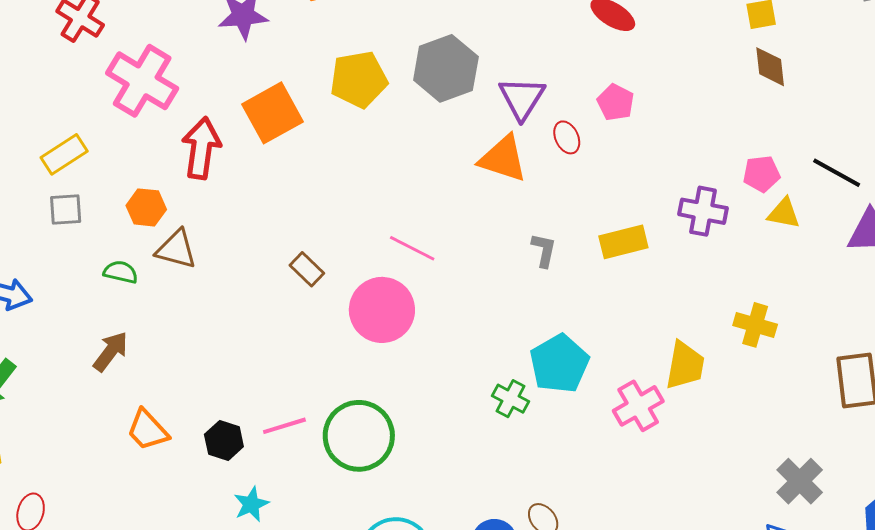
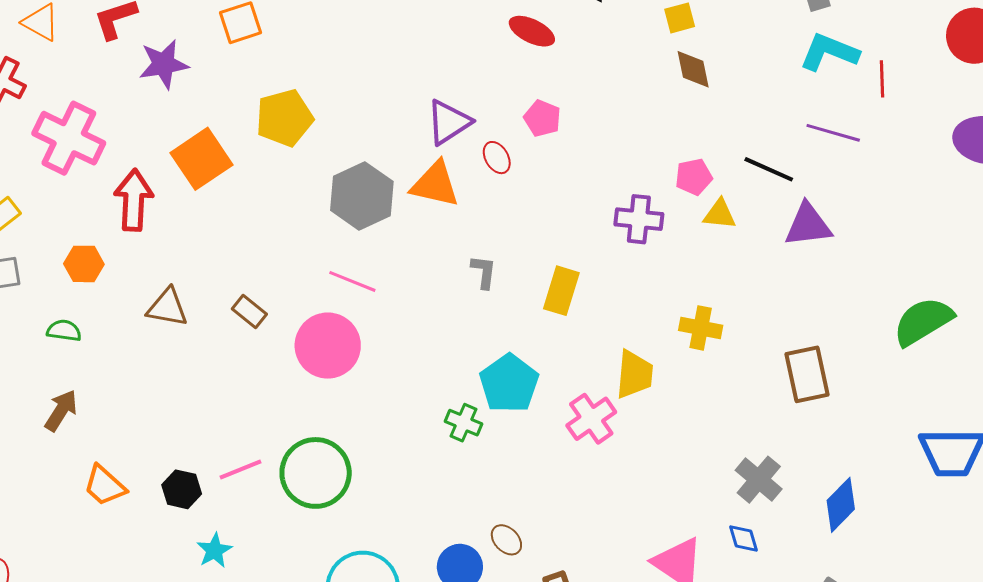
gray hexagon: (446, 68) -> (362, 196), moved
purple triangle: (522, 98) -> (449, 122), turned 30
yellow rectangle: (623, 242) -> (561, 291), moved, turned -54
brown triangle: (176, 249) -> (167, 307), moved

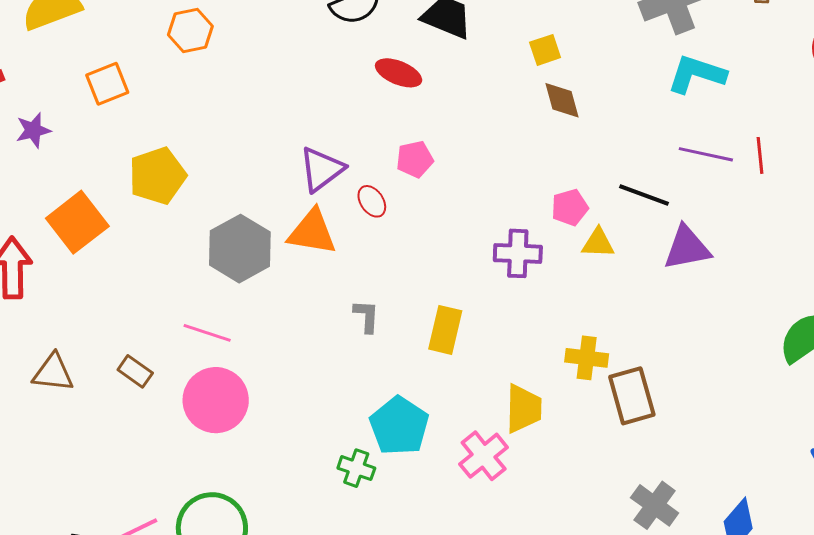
purple star: (164, 64) -> (33, 130), size x0.7
red line: (882, 79) -> (760, 155), moved
pink pentagon: (542, 118) -> (415, 159), turned -30
pink line: (352, 281) -> (207, 333), moved
brown rectangle: (807, 374) -> (632, 396), moved

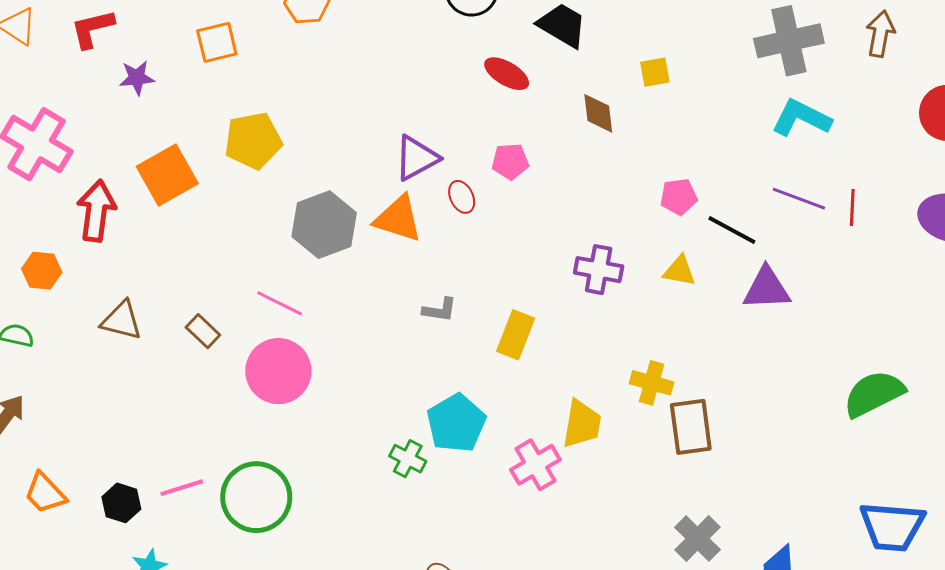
brown diamond: (562, 100) -> (598, 113), moved
pink pentagon: (570, 207) -> (679, 197), moved
gray L-shape: (366, 316) -> (440, 310), turned 87

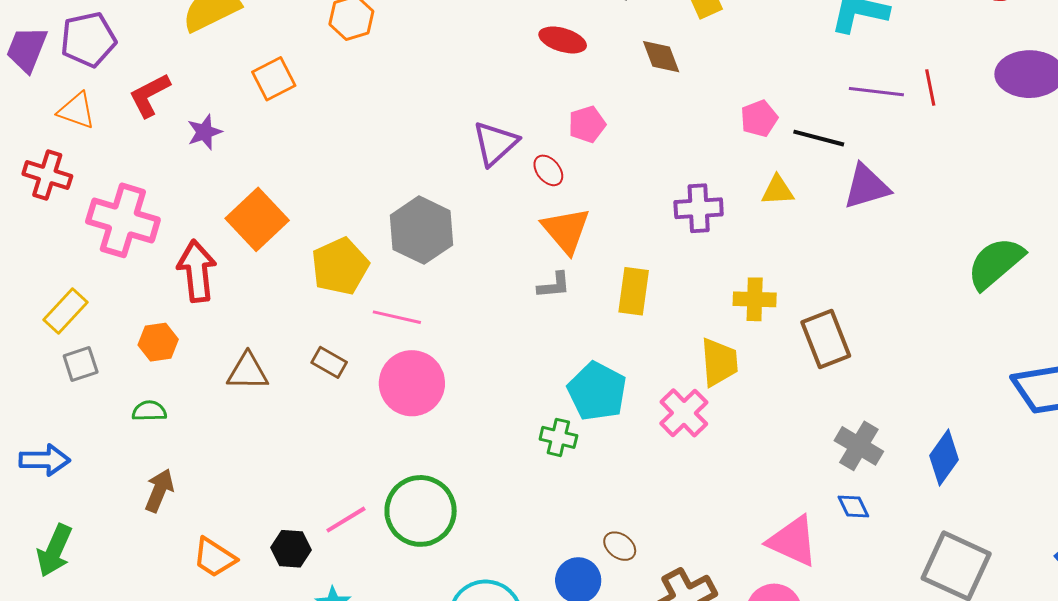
yellow pentagon: (253, 141) -> (340, 266), moved
orange triangle: (398, 219) -> (566, 230), moved, turned 46
yellow cross: (652, 383) -> (755, 299), moved

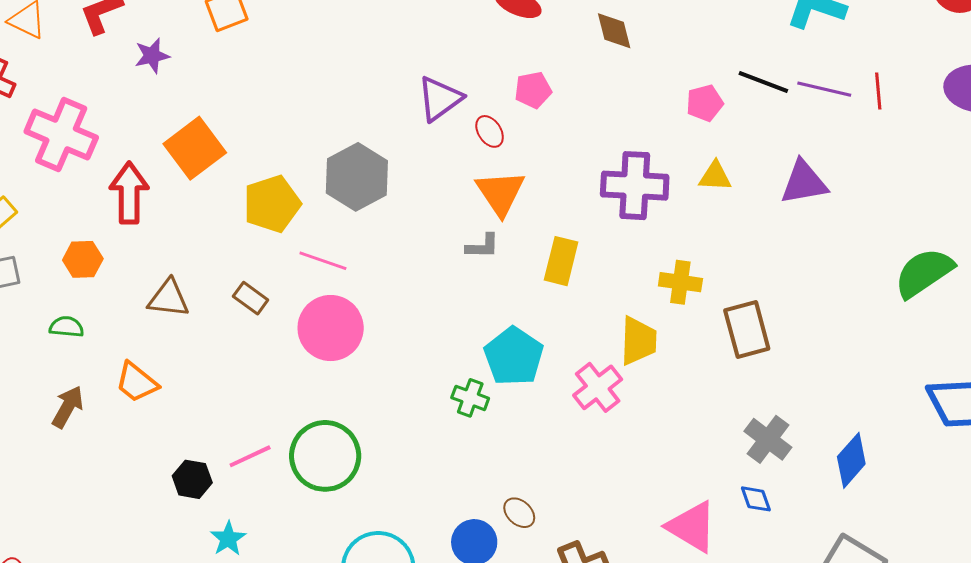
black line: (819, 138) -> (763, 82), moved
purple cross: (699, 208) -> (635, 186), size x1.4
orange trapezoid: (214, 558) -> (137, 382), moved

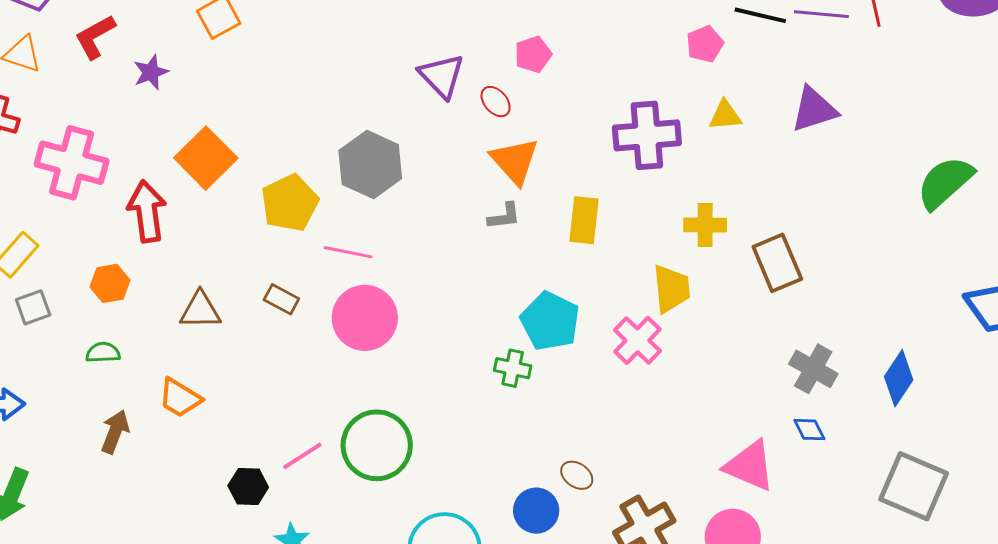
purple triangle: (440, 99) -> (442, 76), turned -30

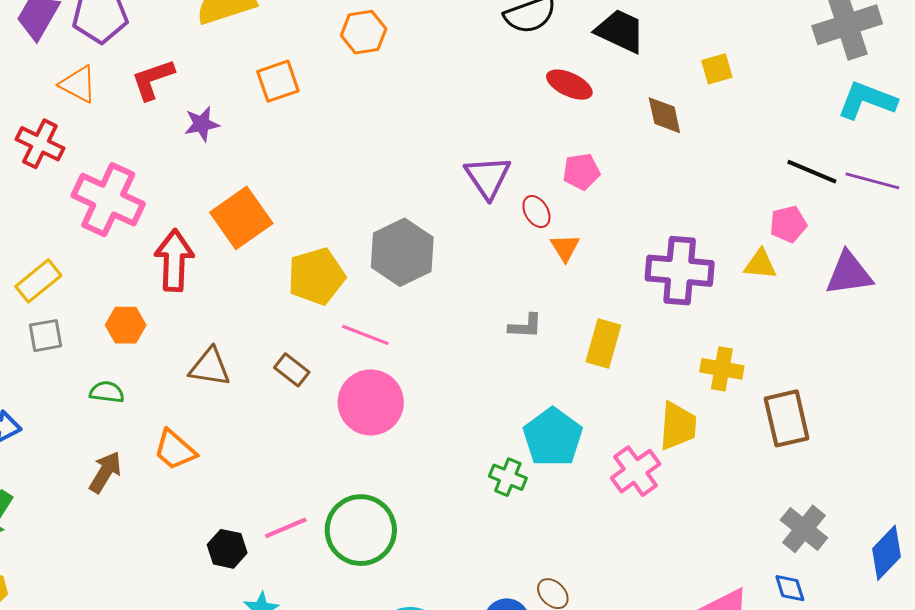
pink pentagon: (705, 44) -> (788, 224), moved
orange triangle: (515, 161) -> (565, 248), moved, size x0.6

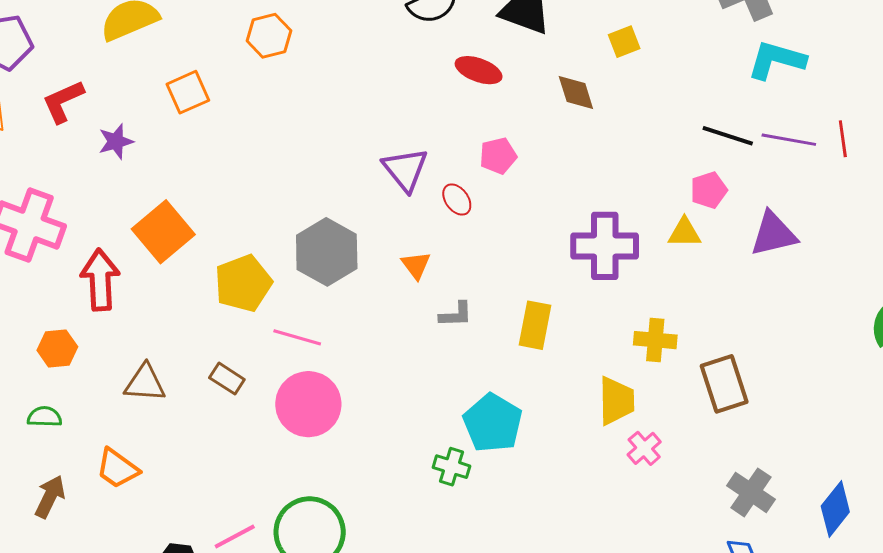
orange triangle: (565, 248) -> (416, 265), moved
pink cross: (636, 471) -> (644, 448), moved, size x0.7

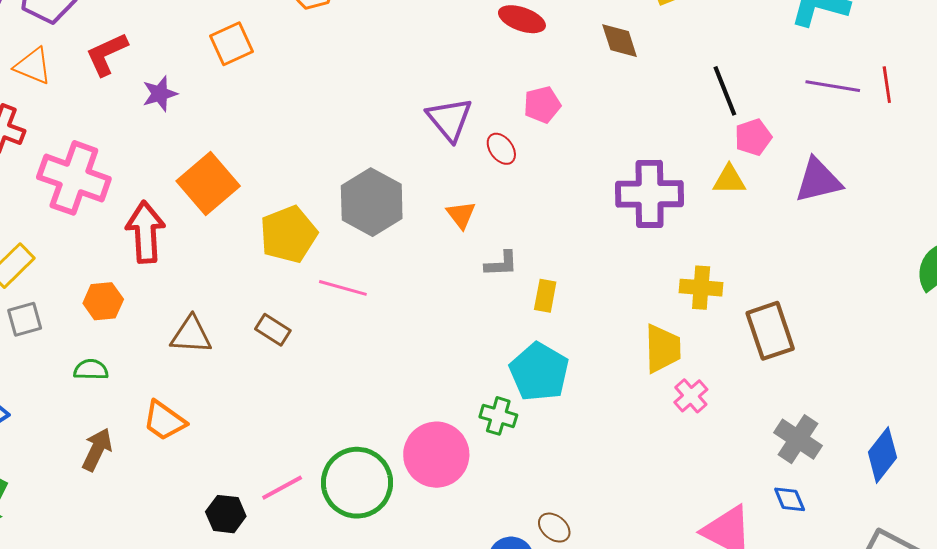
black line: (728, 136) -> (725, 91), moved, turned 51
yellow rectangle: (535, 325) -> (545, 296), moved, size x0.7
pink circle: (308, 404) -> (436, 455), moved

